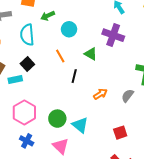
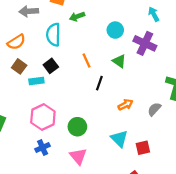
cyan circle: (69, 29) -> (115, 30), moved
cyan triangle: (80, 125) -> (119, 139), moved
blue cross: (27, 141) -> (43, 147), turned 32

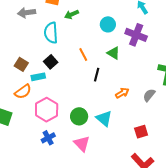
orange semicircle: (16, 42) -> (23, 92), moved
cyan triangle: (119, 139) -> (104, 118), moved

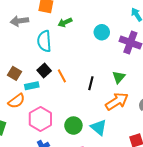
green triangle: (113, 53) -> (119, 77), moved, turned 40
orange line: (83, 54) -> (62, 76), moved
orange arrow: (122, 93) -> (117, 101), size x1.6

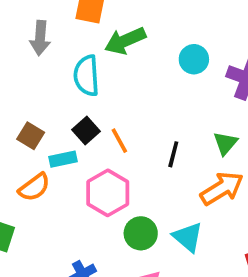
gray arrow: (19, 21) -> (40, 38), turned -78
green arrow: (65, 22) -> (125, 41), size x1.5
pink hexagon: (40, 119) -> (108, 193), moved

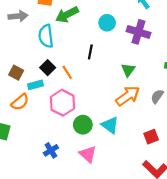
gray arrow: (40, 38) -> (18, 16), turned -96
black line: (173, 154) -> (90, 52), moved

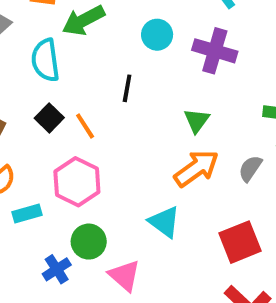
cyan rectangle: (35, 85) -> (27, 213), moved
green circle: (83, 125) -> (89, 242), moved
red square: (151, 137) -> (240, 242), size x1.5

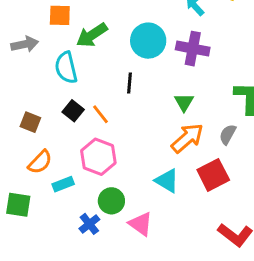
cyan circle: (157, 35) -> (148, 41), size x1.5
red square: (240, 242) -> (213, 175), moved

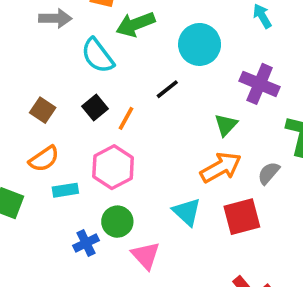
purple cross: (193, 49) -> (260, 84), moved
cyan semicircle: (66, 68) -> (98, 56), turned -36
black line: (129, 83) -> (167, 89), turned 35
orange line: (101, 114) -> (126, 118), turned 55

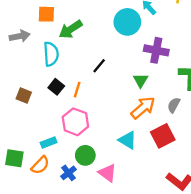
cyan circle: (200, 44) -> (127, 22), moved
cyan semicircle: (98, 56) -> (51, 54), turned -135
orange semicircle: (44, 159) -> (40, 165), moved

